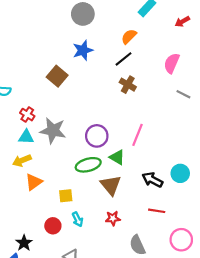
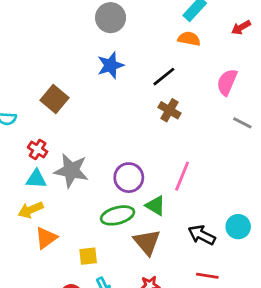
orange semicircle: (129, 36) -> (189, 39), moved, turned 56
brown square: (57, 76) -> (54, 99), moved

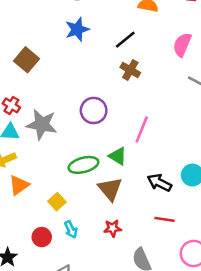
purple circle: (129, 178) -> (94, 110), moved
yellow square: (88, 256) -> (57, 202), turned -36

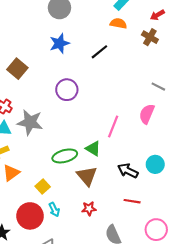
pink semicircle: (182, 45) -> (147, 114), moved
brown cross: (130, 70) -> (150, 37), moved
purple circle: (94, 110) -> (67, 90), moved
red circle: (42, 237) -> (30, 216), size x1.6

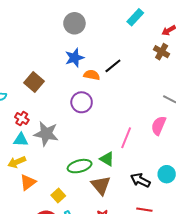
orange semicircle: (118, 23) -> (92, 75), moved

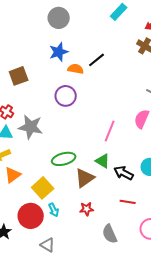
brown square: (34, 82) -> (19, 76), turned 30
green triangle: (107, 159) -> (103, 161), moved
brown triangle: (101, 185) -> (85, 178), turned 35
yellow square: (58, 195) -> (43, 188), size x1.5

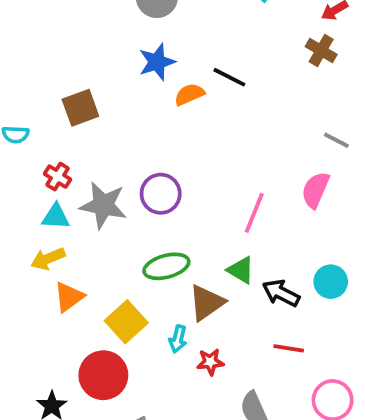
black line: (97, 60) -> (229, 77), turned 66
orange semicircle: (76, 69) -> (189, 94), turned -35
purple circle: (66, 96) -> (161, 194), moved
cyan arrow: (54, 210) -> (178, 339), moved, turned 40

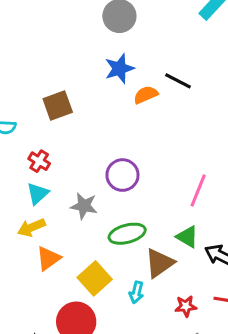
gray star: (103, 205) -> (84, 206), moved, size x0.7
cyan triangle: (56, 217) -> (38, 194), turned -45
red star: (210, 362) -> (186, 306), moved

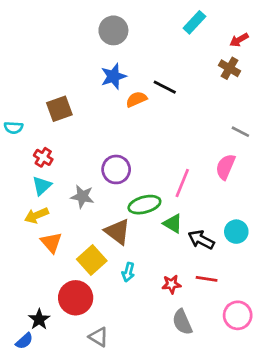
green ellipse: (127, 234) -> (144, 205), moved
orange triangle: (48, 258) -> (51, 242), turned -35
brown triangle: (160, 263) -> (117, 232), moved, turned -48

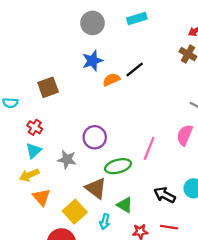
cyan rectangle: (194, 22) -> (137, 18), moved, turned 30
black line: (165, 87) -> (135, 70), turned -66
green triangle: (173, 224) -> (125, 205), moved

